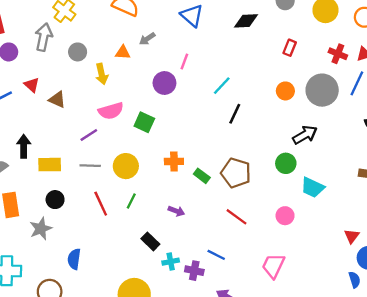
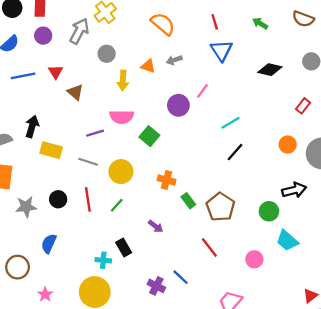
black circle: (55, 200) -> (58, 199), moved
cyan cross: (171, 262) -> (103, 260), moved

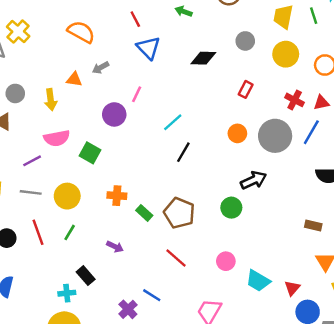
gray circle: (107, 54) -> (15, 93), moved
cyan trapezoid: (287, 241) -> (258, 281), moved
purple cross: (156, 286) -> (128, 309), turned 30

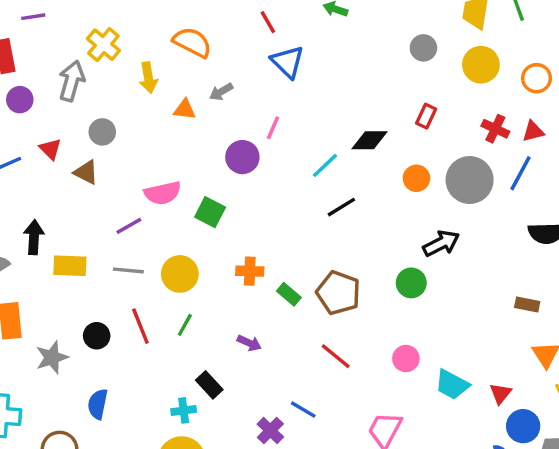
black diamond: (203, 58) -> (370, 140), moved
yellow arrow: (51, 100) -> (148, 78), moved
black line: (183, 152) -> (341, 207), turned 30

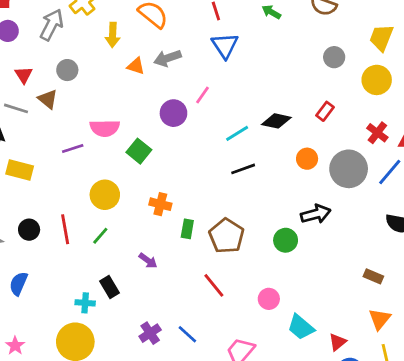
gray arrow: (221, 92) -> (168, 58), size x1.4
gray line: (128, 270) -> (16, 108), moved
green rectangle: (289, 294) -> (187, 229), turned 48
blue line: (303, 410) -> (187, 334), moved

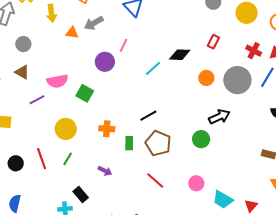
brown triangle: (48, 99) -> (22, 72), moved
black line: (243, 169) -> (148, 116), moved

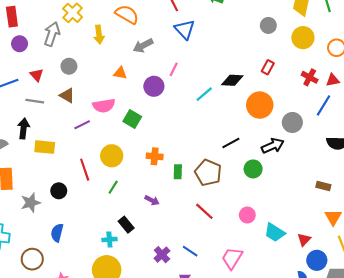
orange triangle: (72, 33) -> (120, 73), moved
orange circle: (206, 78) -> (260, 105), size x1.6
gray circle: (237, 80) -> (292, 122), moved, size x0.7
black line: (148, 116) -> (231, 143), moved
red line: (42, 159) -> (85, 170), moved

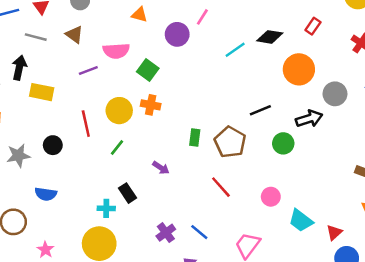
orange cross: (155, 156) -> (151, 105), moved
blue semicircle: (57, 233) -> (46, 194), turned -102

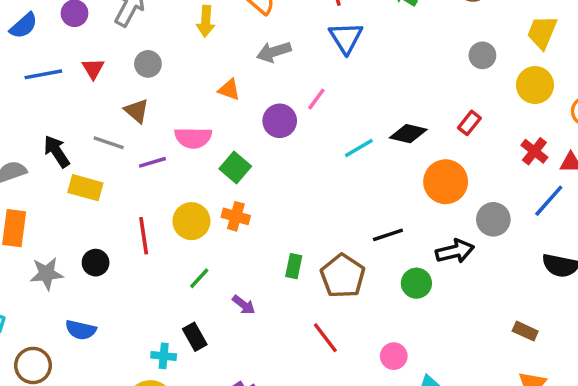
gray line: (36, 37) -> (109, 143), moved
black arrow: (19, 68) -> (57, 151), turned -50
green line: (117, 147) -> (199, 278), moved

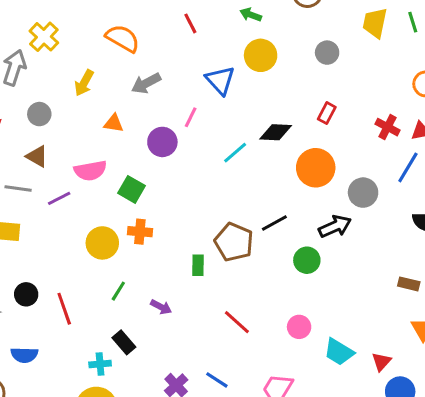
yellow arrow: (206, 21) -> (84, 83), moved, turned 36
blue triangle: (346, 38) -> (220, 80), moved
yellow circle: (535, 85) -> (261, 55), moved
red line: (144, 236) -> (64, 309), moved
brown pentagon: (343, 276) -> (234, 242), moved

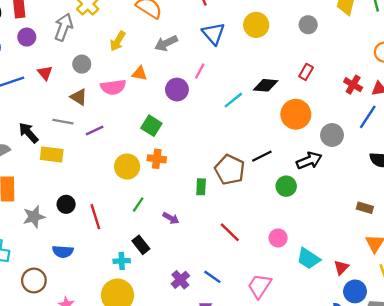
blue triangle: (220, 80) -> (213, 34), moved
pink semicircle: (90, 171) -> (113, 87), moved

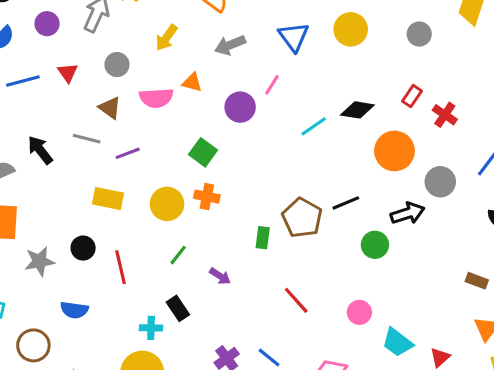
red cross: (353, 85) -> (445, 115), moved
yellow rectangle: (52, 154) -> (108, 199), moved

